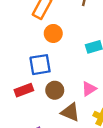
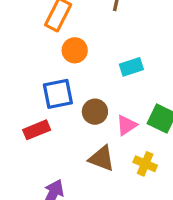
brown circle: (55, 90) -> (95, 112), moved

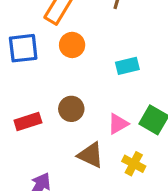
blue square: (58, 94) -> (23, 48), moved
brown circle: (95, 112) -> (71, 109), moved

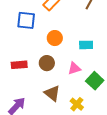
orange circle: (72, 45) -> (55, 38), moved
pink triangle: (118, 124) -> (74, 68), moved

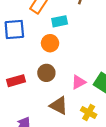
cyan rectangle: (86, 45) -> (60, 21), moved
pink triangle: (74, 68) -> (79, 82), moved

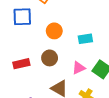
cyan rectangle: (60, 21) -> (85, 39), moved

